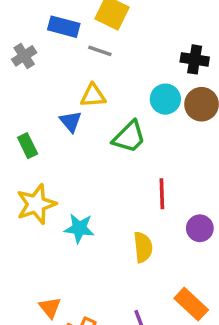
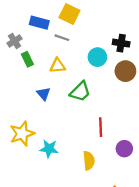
cyan circle: (165, 99) -> (97, 57), moved
blue triangle: (71, 121) -> (44, 94), moved
green rectangle: (28, 146) -> (27, 59), moved

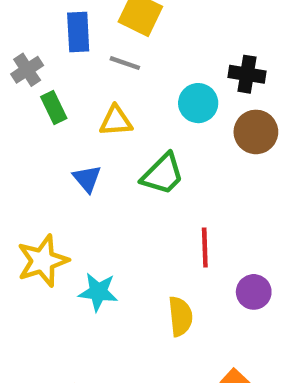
blue rectangle: (39, 23) -> (78, 32), turned 72

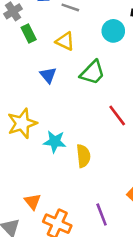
yellow triangle: (116, 121) -> (65, 41), turned 30
red line: (205, 247) -> (117, 116), turned -35
yellow semicircle: (180, 316) -> (83, 156), moved

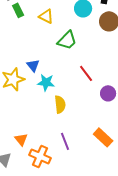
blue triangle: (48, 75) -> (33, 65), moved
cyan star: (55, 142) -> (46, 82), moved
purple line: (102, 215) -> (65, 141), moved

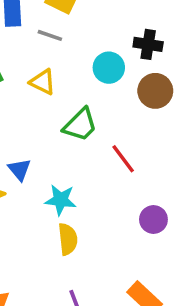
red line: (86, 73) -> (123, 159), moved
cyan star: (46, 82) -> (61, 200), moved

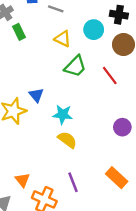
yellow triangle: (43, 82) -> (63, 39), moved
red line: (123, 159) -> (110, 75), moved
yellow semicircle: (68, 239) -> (67, 140), turned -48

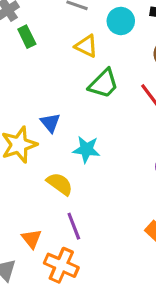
cyan circle: (94, 30) -> (121, 21), moved
yellow semicircle: (67, 140) -> (60, 184), moved
purple line: (73, 182) -> (74, 226), moved

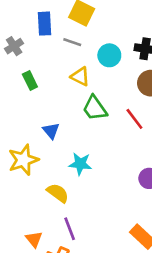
green rectangle: (27, 37) -> (30, 80), moved
green trapezoid: (104, 84) -> (95, 108), turned 100
blue triangle: (50, 123) -> (51, 131), moved

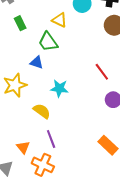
green trapezoid: (95, 108) -> (48, 42), moved
red line: (134, 119) -> (102, 72), moved
blue triangle: (51, 131) -> (37, 62), turned -32

